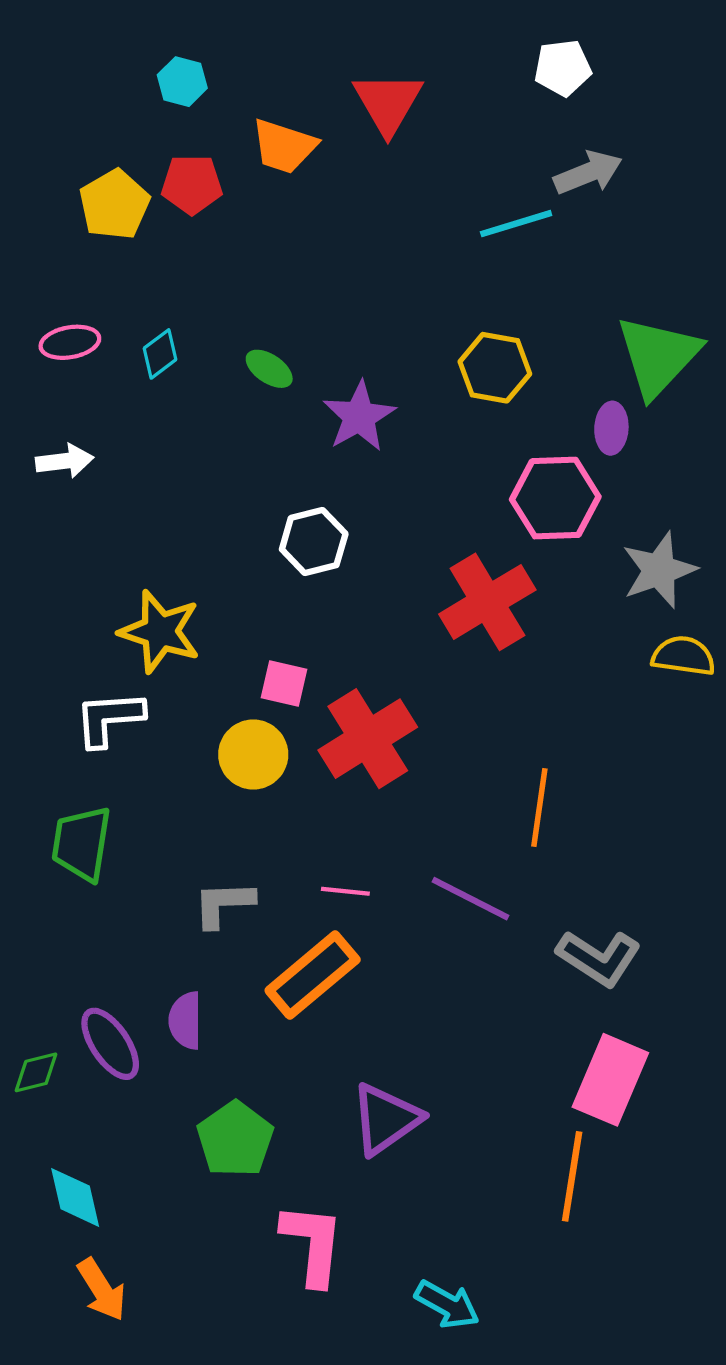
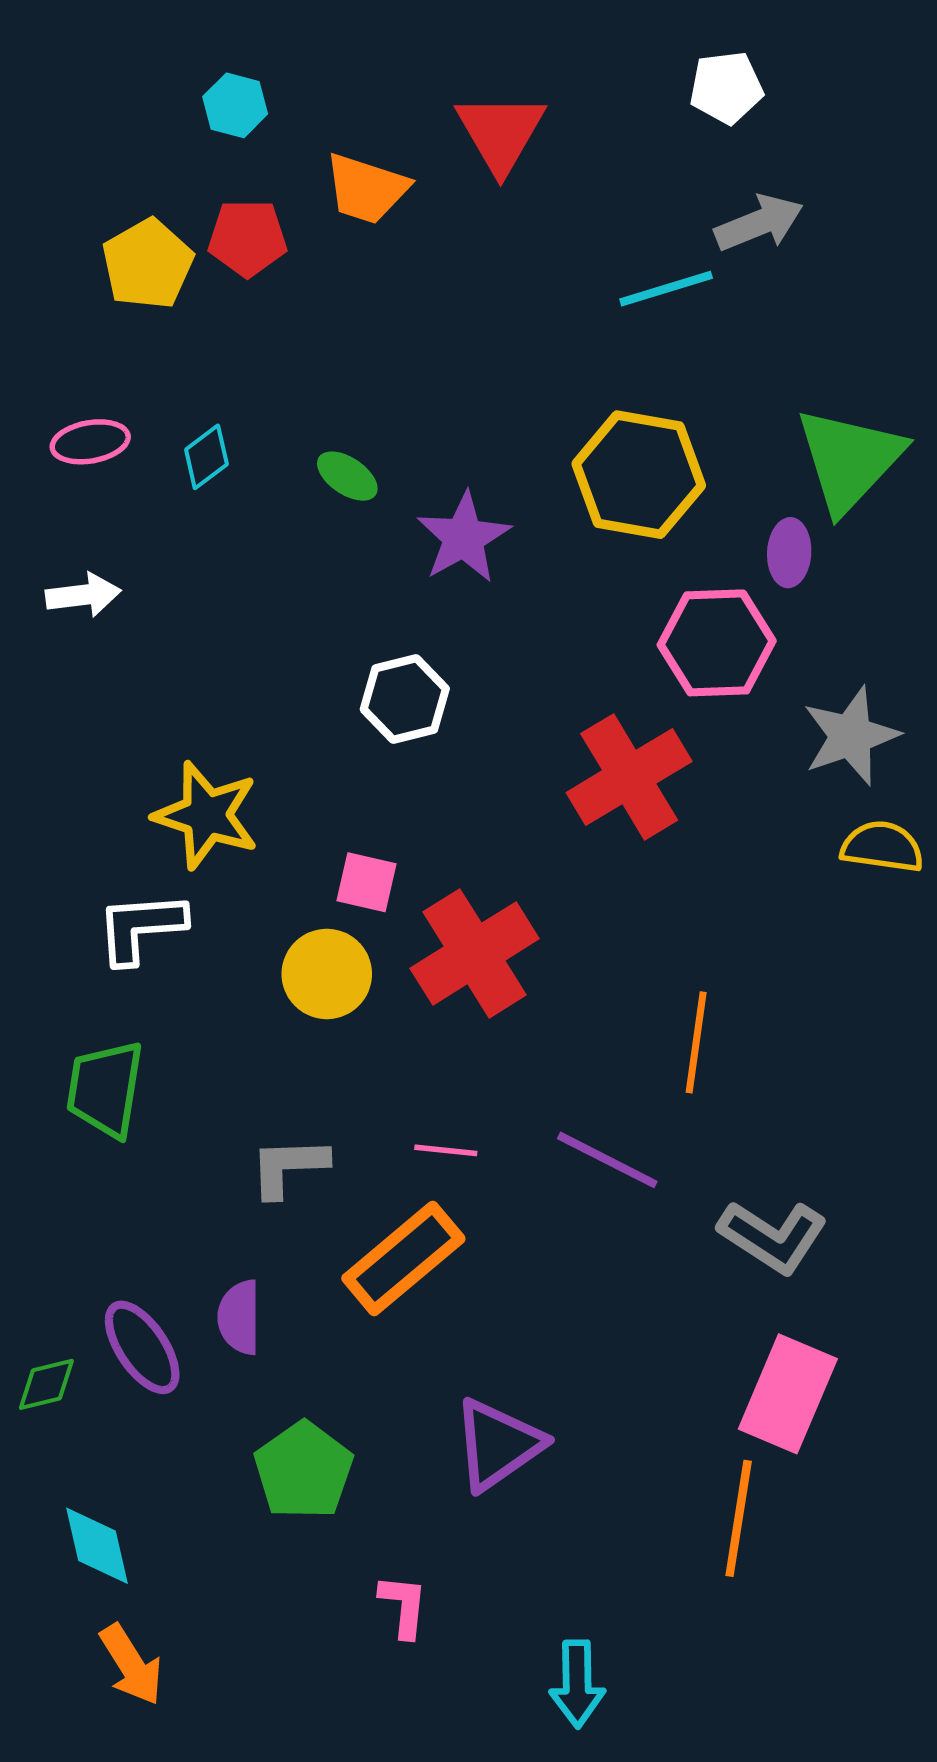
yellow hexagon: (495, 368) -> (639, 475), size x1.4
pink L-shape: (313, 1244) -> (403, 1606), size x0.6
cyan arrow: (447, 1304) -> (577, 1684), turned 60

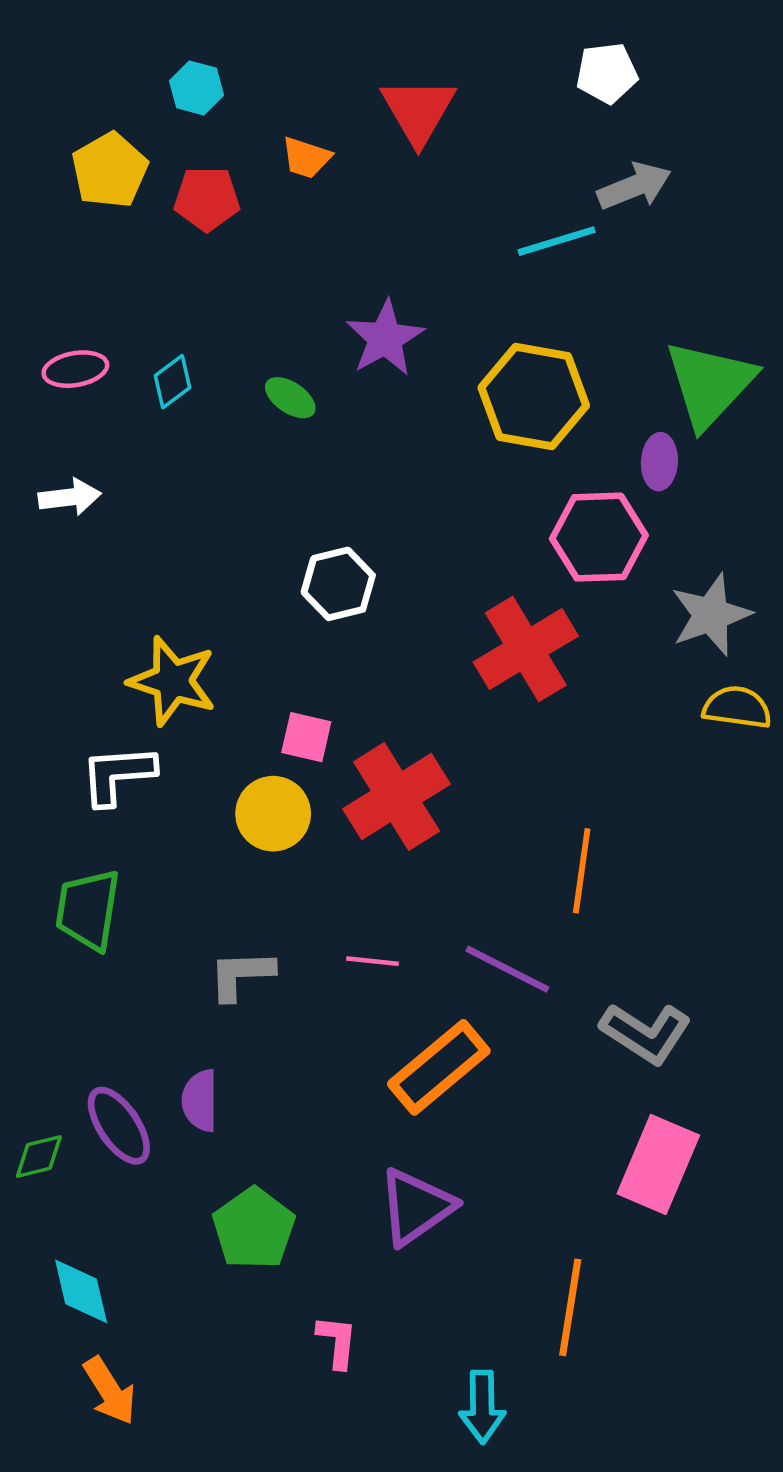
orange trapezoid: (366, 189) -> (306, 158), size x0.7
yellow pentagon: (148, 264) -> (110, 170), moved
purple star: (464, 538) -> (385, 338), moved
orange rectangle: (403, 1258) -> (439, 1067), moved
orange line: (739, 1518) -> (570, 1307), moved

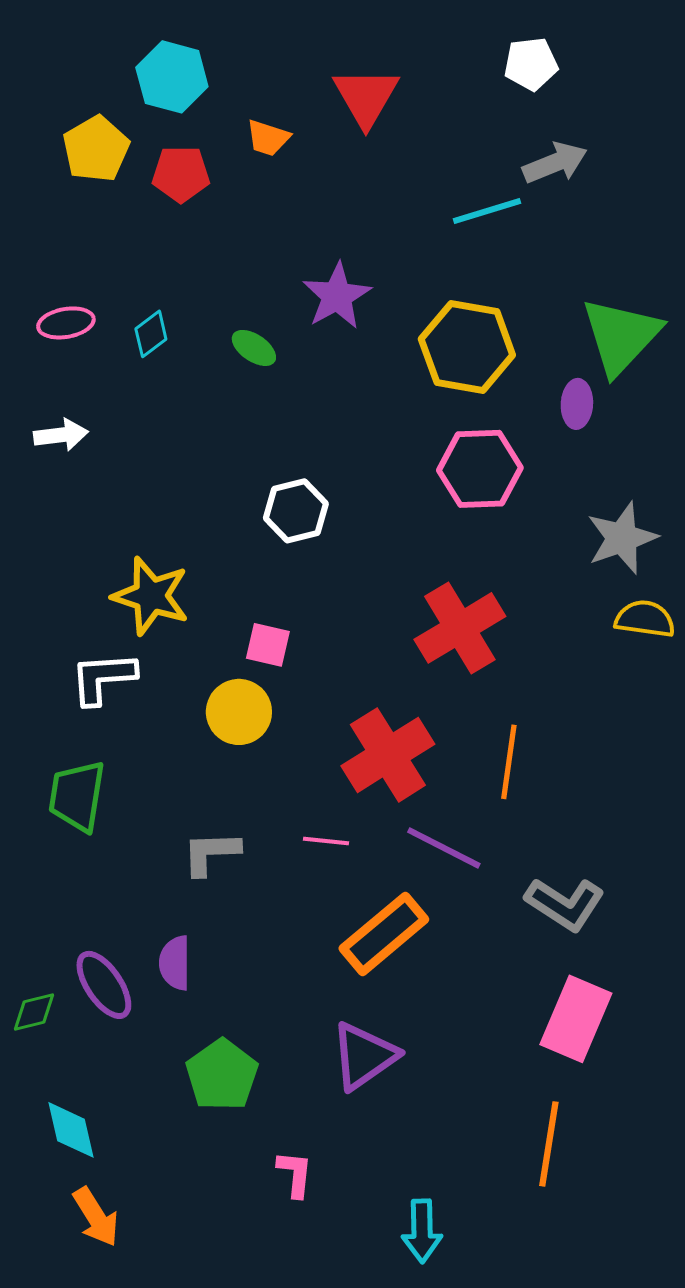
cyan hexagon: (197, 88) -> (172, 77), size x1.5
pink hexagon: (599, 537) -> (480, 469), moved
red cross: (526, 649) -> (460, 628), moved
red cross: (397, 797) -> (388, 755), moved
orange line: (570, 1307) -> (549, 1144), moved

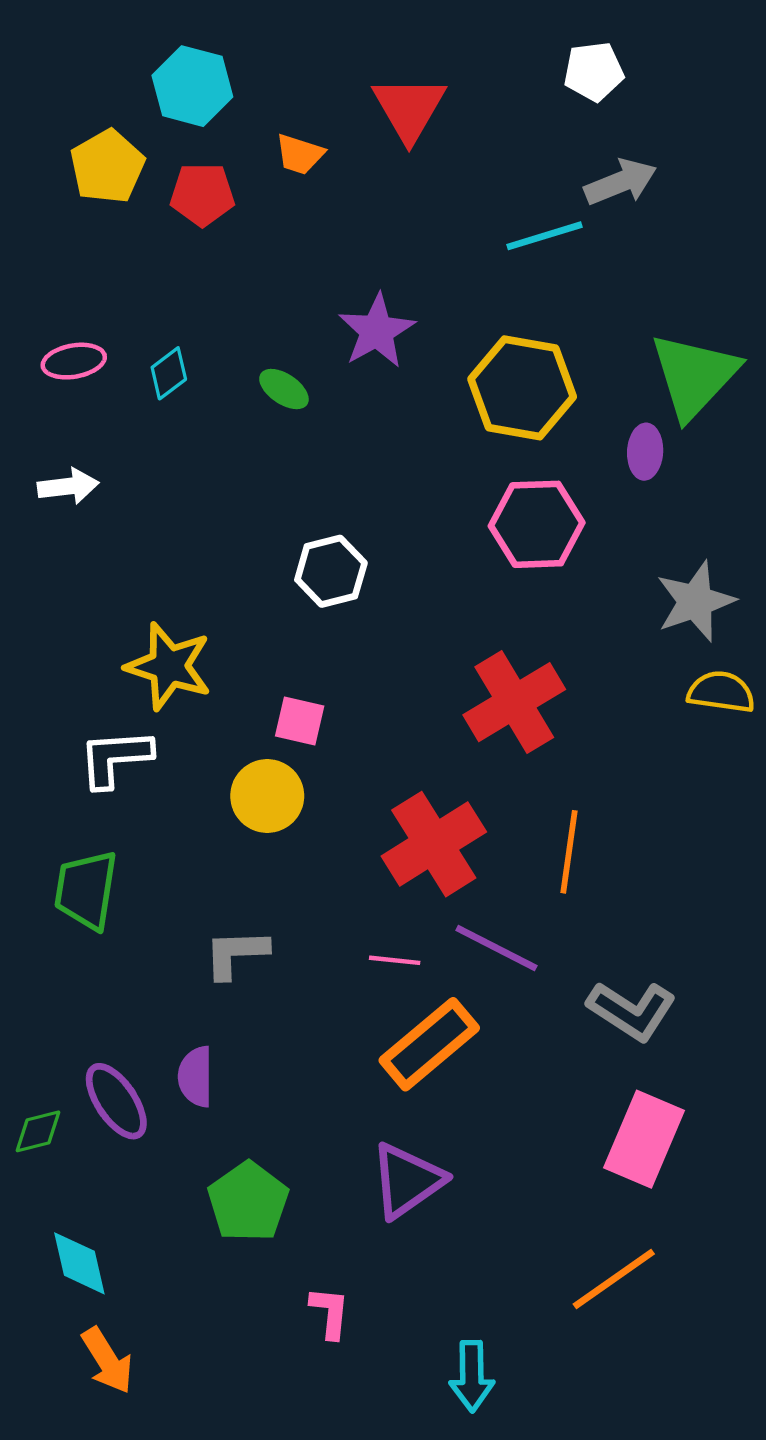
pink line: (326, 841) -> (395, 960), moved
orange line: (549, 1144) -> (614, 1279), turned 46

